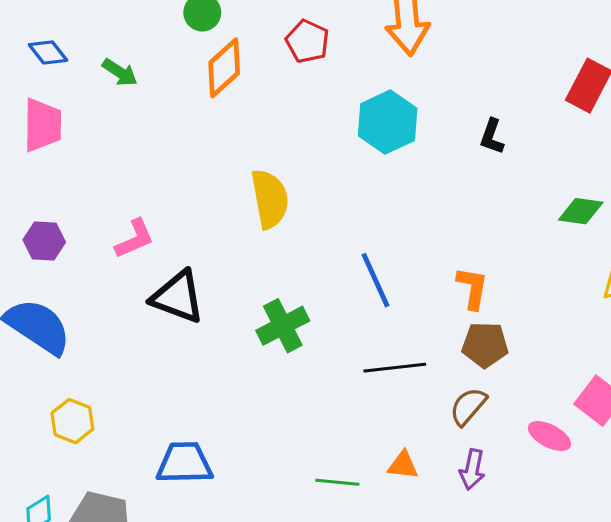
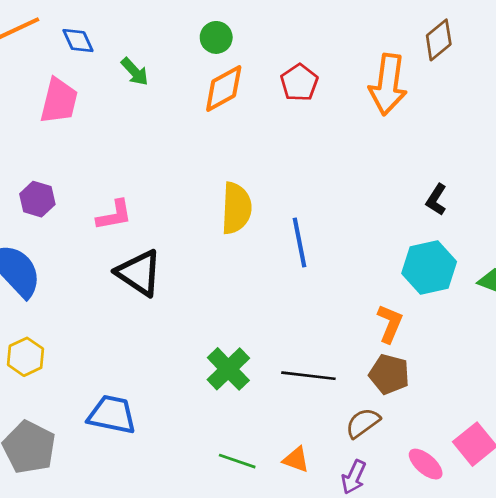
cyan hexagon: (388, 122) -> (429, 267), moved
blue line: (376, 280) -> (300, 242), moved
green cross: (283, 326) -> (228, 369), moved, turned -30

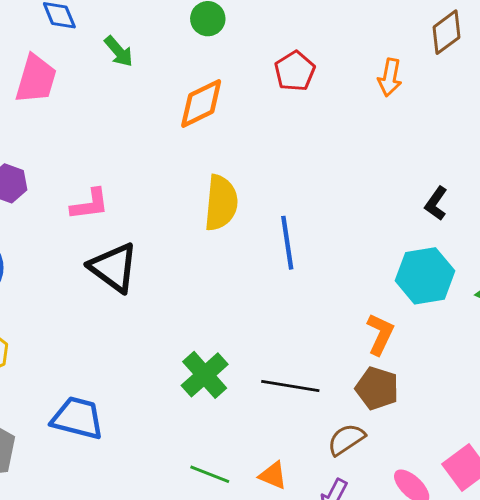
orange arrow: (388, 84) -> (390, 77), size x0.6
orange diamond: (224, 89) -> (201, 103), moved

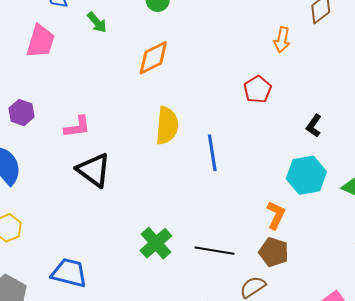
red pentagon: (295, 71) -> (257, 89), moved

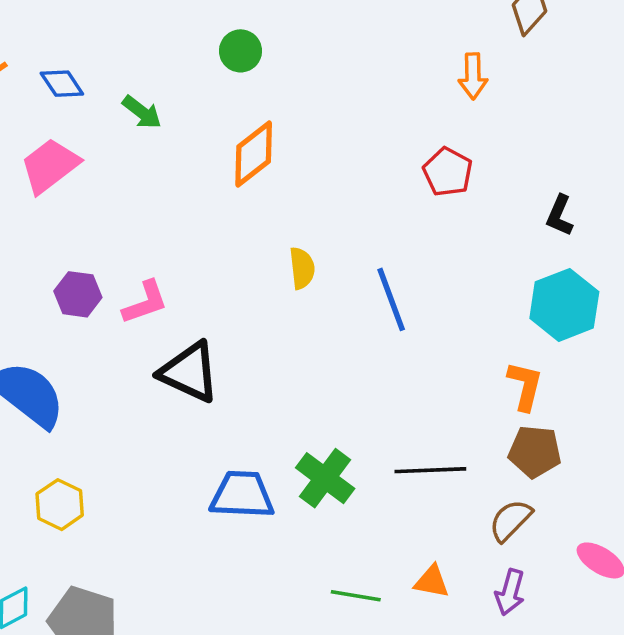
pink trapezoid: (40, 41) -> (50, 166), turned -132
purple hexagon: (22, 113) -> (78, 294), moved
yellow semicircle: (167, 126) -> (302, 268), size x0.6
blue trapezoid: (69, 273) -> (242, 495), moved

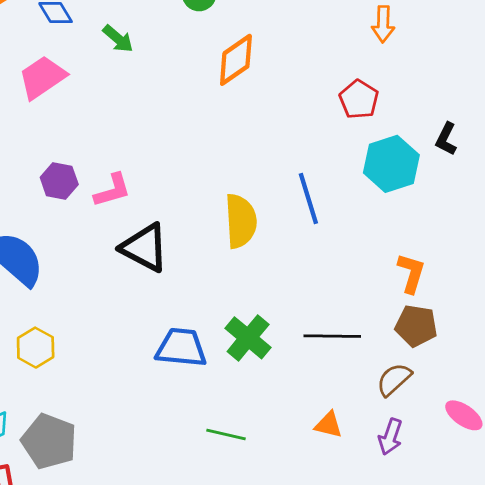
orange diamond: (254, 154) -> (236, 60), moved
yellow semicircle: (302, 268) -> (241, 221), moved, size x1.6
cyan hexagon: (564, 305) -> (391, 164), moved
green line: (356, 596) -> (226, 435), moved

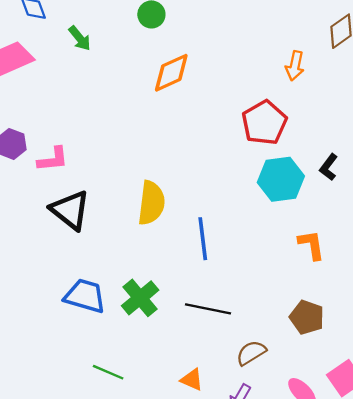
red pentagon: (359, 99) -> (264, 123), size x1.4
blue line: (308, 198) -> (203, 239), moved
orange L-shape: (411, 273) -> (311, 245), moved, turned -36
brown pentagon: (416, 326) -> (307, 317), moved

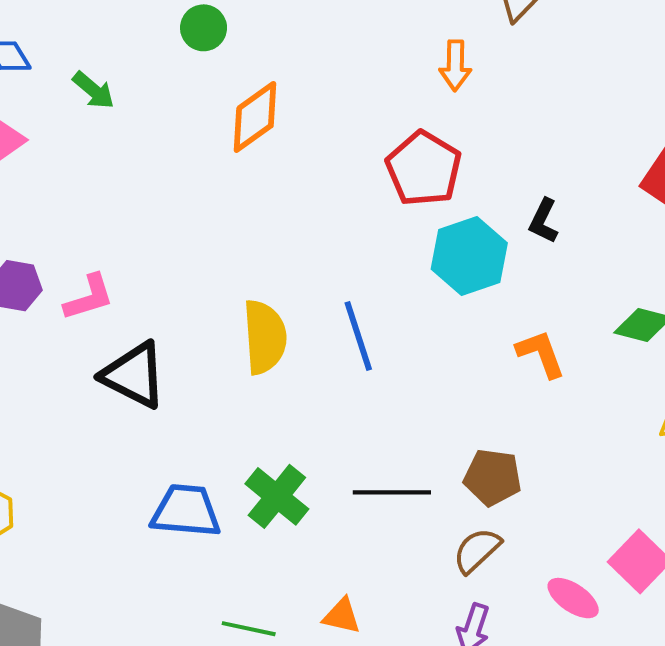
blue line: (203, 239) -> (358, 336), moved
brown pentagon: (307, 317) -> (493, 477), moved
orange triangle: (192, 380) -> (342, 616), moved

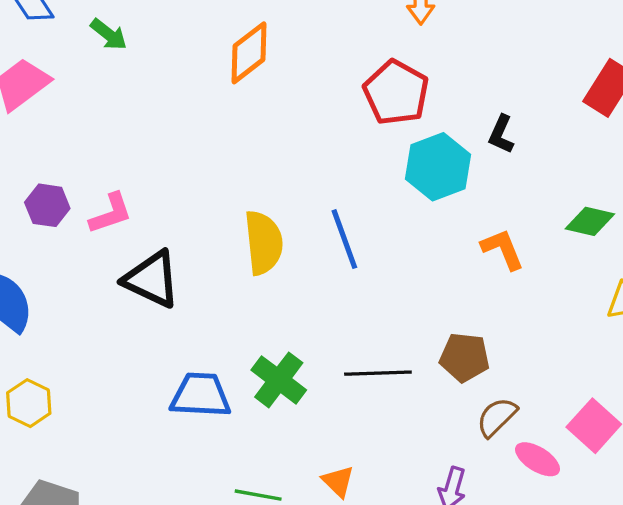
brown semicircle: (477, 550) -> (497, 417), moved
orange triangle: (342, 616) -> (338, 481), turned 33

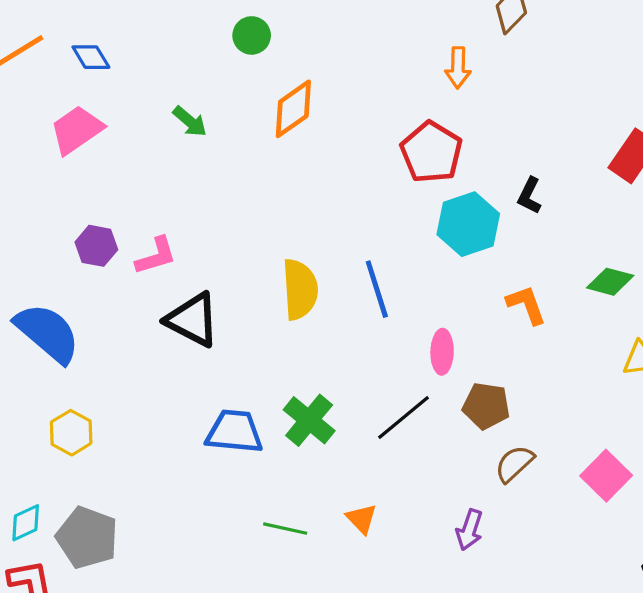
green arrow: (109, 34) -> (190, 121), moved
black line: (378, 373) -> (403, 418), turned -40
pink ellipse: (538, 459) -> (442, 352), moved, turned 57

